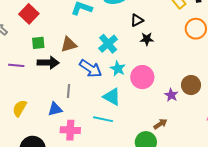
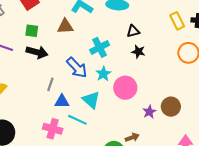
brown triangle: (69, 44) -> (65, 26), moved
blue triangle: (55, 109) -> (62, 101), moved
pink cross: (70, 130) -> (53, 129), moved

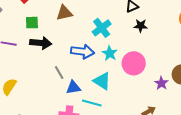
blue arrow: (77, 68) -> (83, 52), turned -30
gray line: (50, 84) -> (59, 72), turned -40

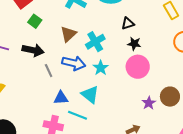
brown triangle: (64, 13) -> (68, 34), moved, turned -36
green square: (32, 23) -> (35, 21), moved, turned 32
pink circle: (134, 63) -> (138, 67), moved
gray line: (59, 72) -> (49, 71), moved

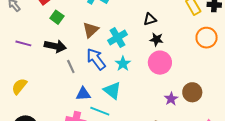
blue arrow: (74, 63) -> (96, 59), turned -140

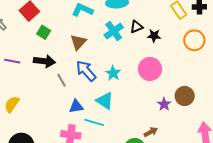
cyan cross: (117, 38) -> (114, 31), moved
black star: (156, 39) -> (154, 36), moved

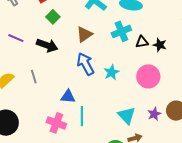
black triangle: (136, 27) -> (142, 42), moved
gray line: (61, 80) -> (34, 77), moved
cyan triangle: (105, 101) -> (127, 115), moved
cyan line: (94, 122) -> (82, 116), turned 60

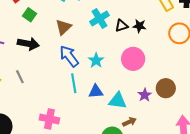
blue triangle: (68, 96) -> (96, 91), moved
cyan triangle: (127, 115) -> (118, 101), turned -30
cyan line: (82, 116) -> (74, 83), moved

